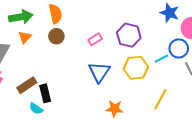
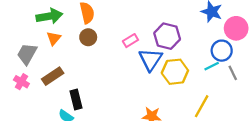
cyan line: (161, 59) -> (212, 66), moved
blue triangle: (99, 72) -> (150, 59), moved
brown rectangle: (27, 85) -> (53, 76), moved

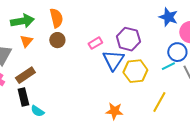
black rectangle: (76, 100) -> (23, 97), moved

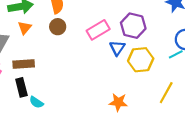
pink rectangle: (95, 43) -> (98, 30), size x1.5
blue triangle: (113, 60) -> (117, 48), size x0.7
brown rectangle: (25, 75) -> (24, 64), turned 30

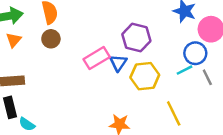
pink rectangle: (98, 30) -> (97, 58), moved
yellow line: (166, 93) -> (174, 113), turned -55

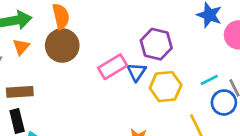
brown circle: (51, 39) -> (62, 45), size x1.6
blue circle: (195, 53) -> (224, 102), moved

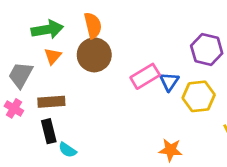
purple hexagon: (156, 44) -> (207, 50), moved

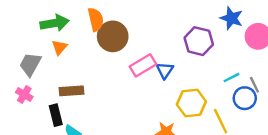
brown circle: (94, 55) -> (113, 36), moved
yellow hexagon: (199, 96) -> (191, 103), moved
brown rectangle: (51, 102) -> (71, 91), moved

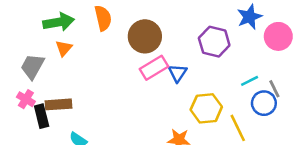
blue star: (231, 18) -> (250, 17), turned 30
brown circle: (113, 36) -> (145, 36), moved
brown rectangle: (71, 91) -> (59, 104), moved
black rectangle: (56, 115) -> (42, 116), moved

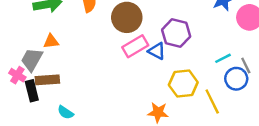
purple hexagon: (214, 42) -> (176, 33), moved
orange triangle: (64, 48) -> (51, 41), moved, turned 42
gray trapezoid: (32, 66) -> (32, 59), moved
blue triangle: (178, 73) -> (157, 51), turned -36

